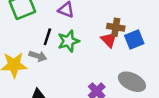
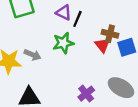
black line: (47, 37) -> (77, 19), moved

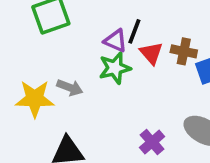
purple triangle: (64, 13) -> (115, 41), moved
red triangle: (102, 45) -> (151, 53), moved

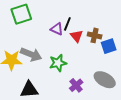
green star: (115, 68) -> (58, 63), moved
gray arrow: (70, 88) -> (31, 54), size x1.5

